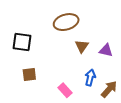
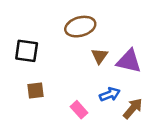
purple triangle: (106, 50) -> (129, 61), size x1.5
blue arrow: (90, 78) -> (110, 94), turned 56

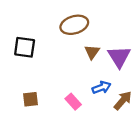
purple triangle: (129, 61) -> (119, 57), turned 45
brown square: (35, 91) -> (31, 99), moved

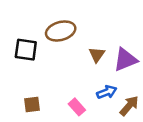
brown ellipse: (74, 25) -> (61, 31), moved
purple triangle: (119, 57) -> (125, 60), turned 40

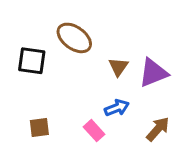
brown ellipse: (61, 31) -> (74, 38), turned 52
blue arrow: (107, 92) -> (117, 108), moved

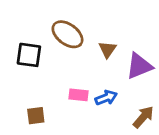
brown triangle: (118, 67) -> (107, 49), moved
pink rectangle: (94, 131) -> (79, 95), moved, turned -42

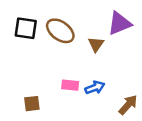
black square: (29, 55) -> (26, 28), moved
purple triangle: (139, 66) -> (119, 23), moved

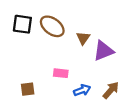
purple triangle: (119, 23) -> (103, 51), moved
blue arrow: (95, 88) -> (82, 90), moved

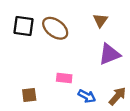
brown triangle: (83, 38) -> (100, 20), moved
blue arrow: (82, 90) -> (87, 96), turned 49

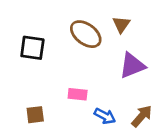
black square: (24, 26) -> (32, 48), moved
brown ellipse: (55, 28) -> (86, 34), moved

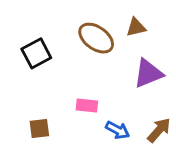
brown triangle: (121, 25) -> (136, 27), turned 42
black square: (32, 48) -> (36, 53), turned -36

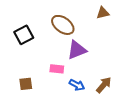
brown triangle: (136, 27) -> (103, 13), moved
purple triangle: (148, 73) -> (77, 50), moved

